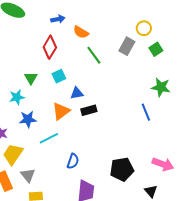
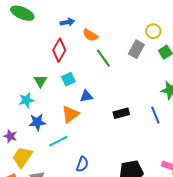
black rectangle: (89, 110) -> (121, 113), moved

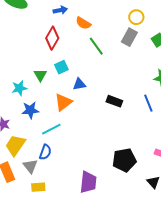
yellow circle: (153, 31) -> (136, 17), moved
green triangle: (40, 81) -> (40, 75), moved
black rectangle: (121, 113) -> (114, 101), turned 35
blue semicircle: (82, 164) -> (45, 152), moved

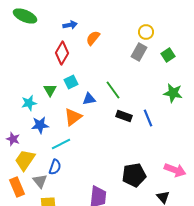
orange semicircle: (83, 23) -> (93, 38), turned 98
green line: (96, 46) -> (113, 90), moved
blue line: (148, 103) -> (148, 118), moved

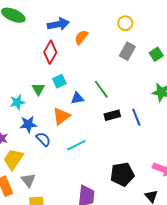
blue arrow: (70, 25) -> (58, 24), size x1.5
yellow circle: (146, 32) -> (125, 23), moved
black rectangle: (124, 116) -> (112, 115), turned -35
cyan line: (61, 144) -> (76, 145), moved
blue semicircle: (55, 167) -> (43, 139), moved, turned -63

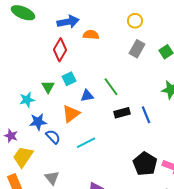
orange semicircle: (81, 37) -> (91, 35), turned 56
black pentagon: (122, 174) -> (145, 164), moved, turned -30
gray triangle: (28, 180) -> (52, 178), moved

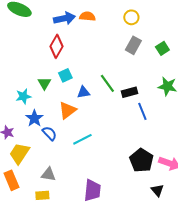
orange semicircle: (91, 35) -> (87, 16), moved
black rectangle: (122, 113) -> (129, 92), moved
blue star: (38, 122) -> (34, 118), turned -30
gray triangle: (52, 178) -> (48, 174), turned -42

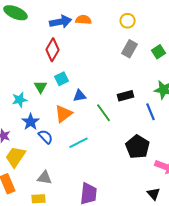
green line: (107, 83) -> (104, 113), moved
blue line: (142, 111) -> (151, 112), moved
black pentagon: (141, 160) -> (138, 147), moved

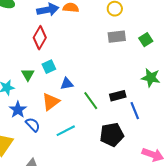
gray rectangle: (130, 49) -> (117, 37), turned 54
black rectangle: (126, 96) -> (118, 96), moved
blue line: (151, 112) -> (135, 111), moved
black pentagon: (138, 147) -> (112, 135), moved, turned 30

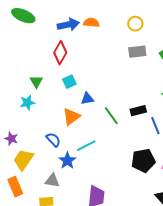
green triangle: (28, 75) -> (36, 82), moved
blue star: (18, 110) -> (67, 161), moved
black pentagon: (112, 135) -> (143, 161), moved

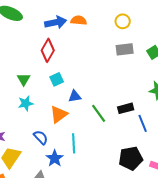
cyan star: (27, 103) -> (26, 103), moved
cyan line: (86, 146) -> (74, 143), turned -66

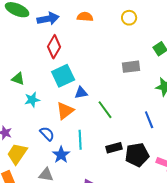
blue arrow: (56, 22) -> (48, 19), moved
gray rectangle: (125, 49) -> (131, 67), moved
green triangle: (24, 79) -> (18, 79), moved, turned -40
cyan square: (57, 79) -> (63, 76), size x1.6
black rectangle: (126, 108) -> (114, 148), moved

